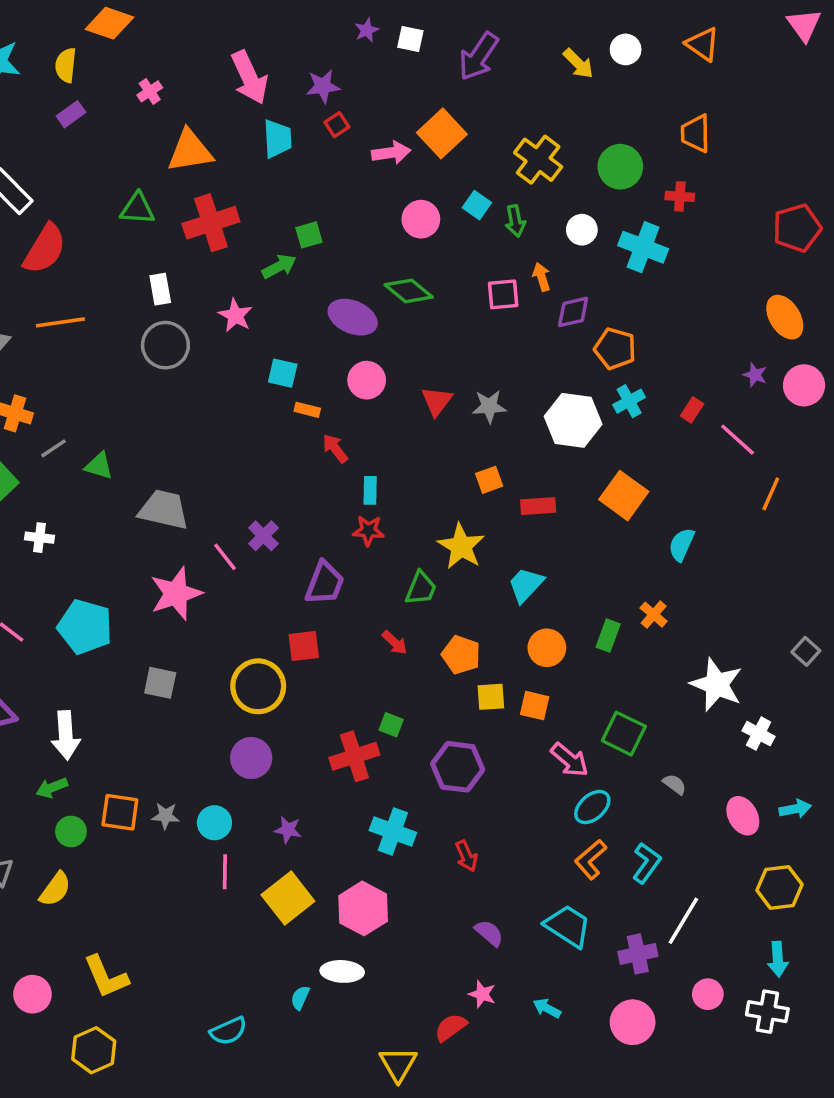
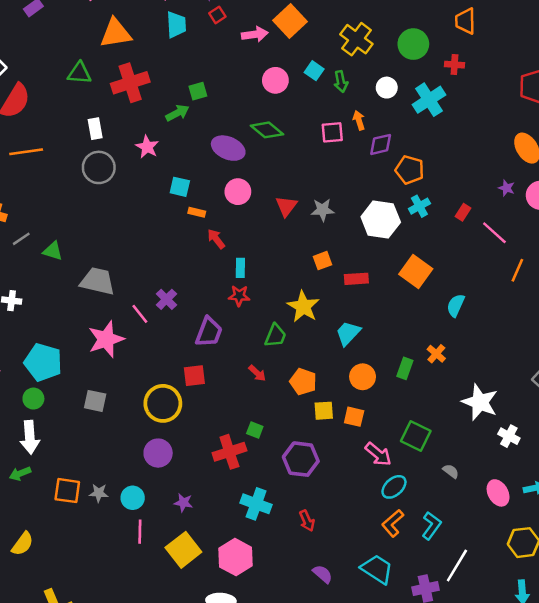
cyan cross: (643, 247) -> (429, 100), turned 36
green circle: (71, 831) -> (33, 399), moved

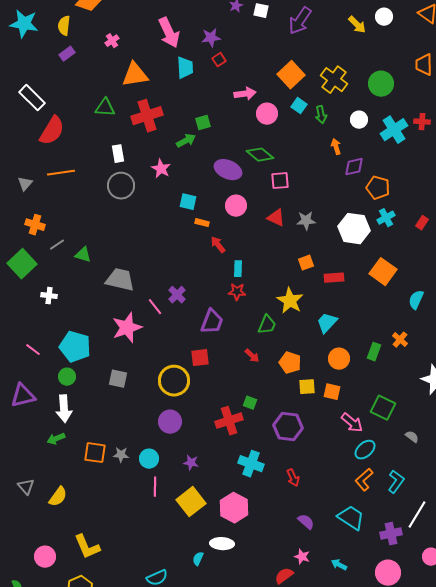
orange square: (290, 21) -> (291, 75), moved
pink arrow: (255, 34) -> (245, 94), moved
red cross: (454, 65) -> (422, 122), moved
pink square: (332, 132) -> (280, 181), moved
red triangle: (286, 206) -> (276, 218), turned -42

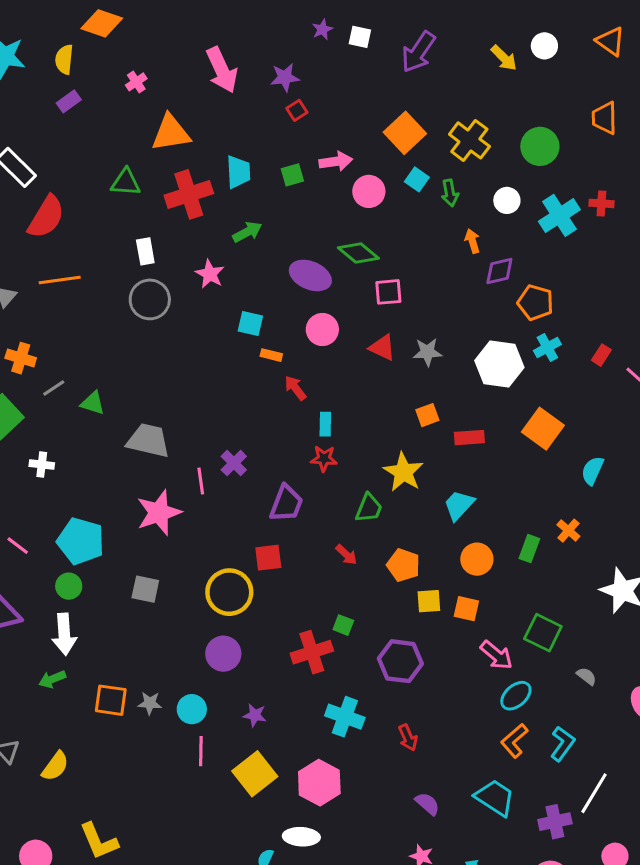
cyan trapezoid: (185, 68) -> (238, 172), moved
green square: (203, 123) -> (292, 175), moved
pink line: (155, 307) -> (201, 481), turned 30

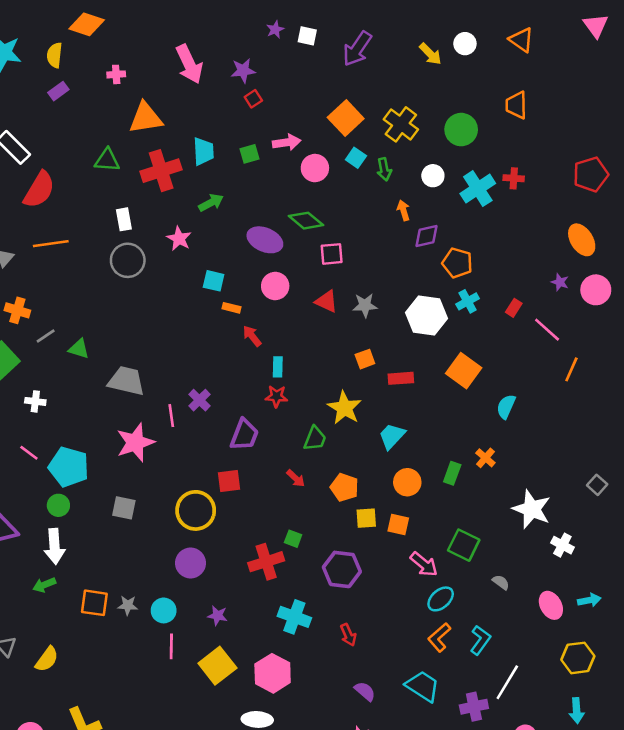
pink cross: (136, 82) -> (116, 74), turned 30
pink line: (18, 546) -> (29, 453), moved

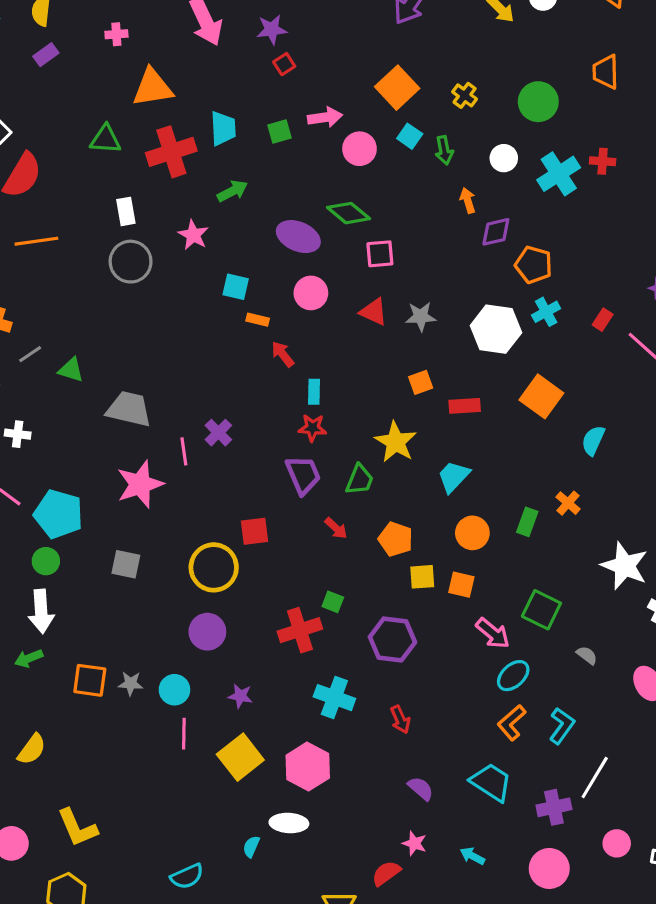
yellow cross: (401, 124) -> (465, 95), size x0.6
purple trapezoid: (244, 435) -> (303, 475), moved, turned -44

